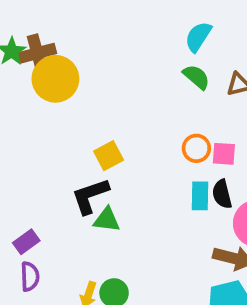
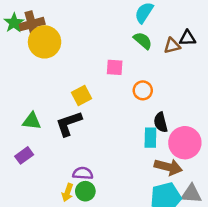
pink square: (224, 154) -> (115, 67), moved
cyan rectangle: (200, 196) -> (150, 138), moved
green triangle: (107, 220) -> (32, 121), moved
purple semicircle: (30, 276) -> (83, 173), moved, turned -84

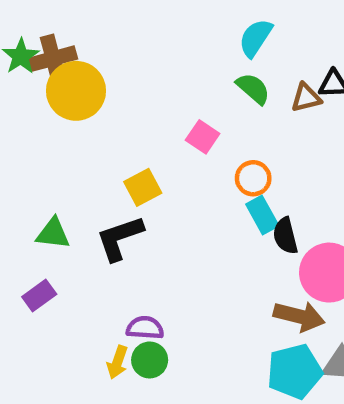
pink square: (115, 67) -> (203, 137), turned 30
cyan rectangle: (150, 138) -> (262, 215), moved, turned -30

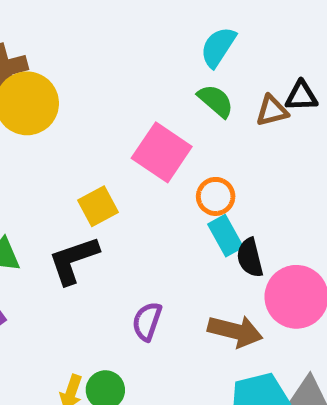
pink square: (203, 137) -> (162, 152), size x1.6
brown arrow: (299, 316) -> (235, 331), moved
purple semicircle: (145, 328) -> (147, 321), moved, turned -75

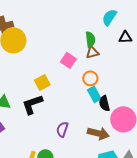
cyan semicircle: (218, 47) -> (109, 17), moved
green semicircle: (216, 101) -> (90, 39), turned 42
brown triangle: (272, 111) -> (92, 52), moved
pink square: (162, 152) -> (68, 60), size x0.7

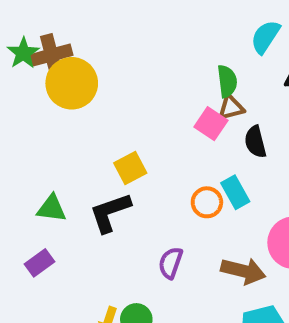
pink square: (68, 60) -> (211, 124), moved
orange circle: (90, 78) -> (207, 202), moved
black semicircle: (104, 103) -> (255, 142), moved

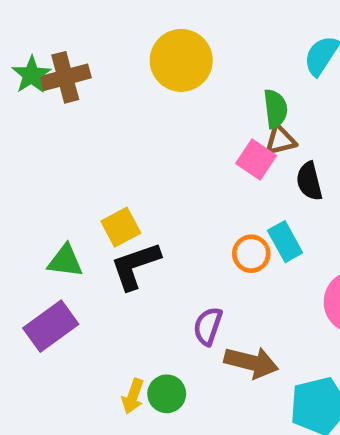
yellow circle: (72, 83) -> (181, 60), moved
yellow square: (130, 168) -> (121, 227), moved
purple rectangle: (39, 263) -> (51, 326), size x1.5
brown arrow: (243, 271) -> (251, 362), moved

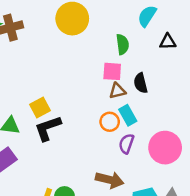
brown triangle: (280, 140) -> (117, 91), moved
pink square: (256, 159) -> (112, 71), turned -30
purple semicircle: (208, 326) -> (126, 144), moved

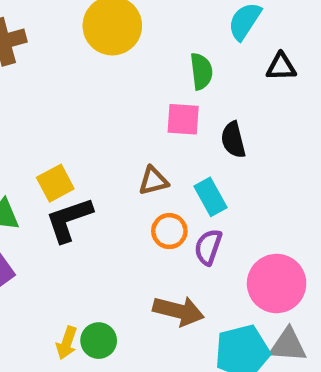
brown triangle: (117, 91) -> (153, 181), moved
orange circle: (110, 122) -> (169, 231), moved
pink circle: (165, 148) -> (277, 284), moved

